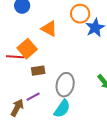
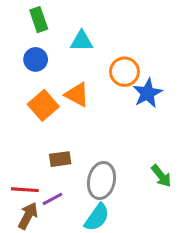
orange square: (27, 49) -> (43, 105), moved
red line: (15, 57) -> (25, 190), moved

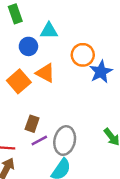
blue circle: (36, 59) -> (28, 46), moved
brown rectangle: (60, 159) -> (32, 124), turned -63
purple line: (52, 199) -> (39, 141), moved

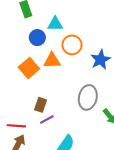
orange circle: (83, 55) -> (72, 45), moved
orange triangle: (45, 73) -> (52, 61), turned -30
gray ellipse: (65, 141) -> (88, 97), moved

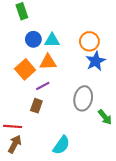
cyan triangle: (55, 24) -> (52, 40), moved
orange circle: (72, 45) -> (89, 41), moved
purple line: (47, 120) -> (43, 86), moved

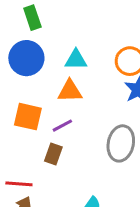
blue circle: (33, 39) -> (26, 58), moved, size x1.5
orange square: (25, 69) -> (28, 117), moved, turned -36

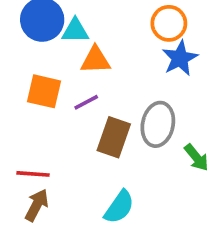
cyan triangle: (76, 60) -> (75, 31), moved
brown rectangle: (53, 154) -> (114, 137), moved, size x1.5

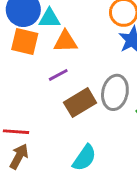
orange square: (44, 91) -> (25, 41), moved
brown rectangle: (114, 137) -> (80, 103), turned 40

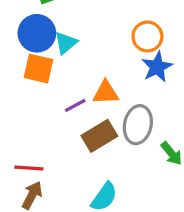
cyan triangle: (49, 18) -> (66, 43), turned -40
orange triangle: (65, 41) -> (106, 93), moved

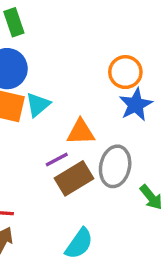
cyan triangle: (66, 43) -> (38, 105), moved
purple line: (75, 105) -> (57, 160), moved

